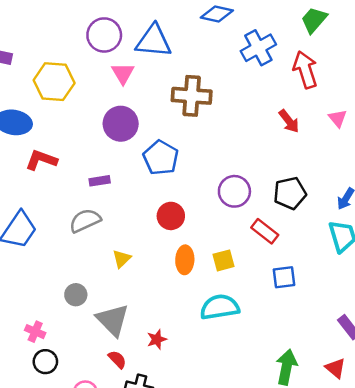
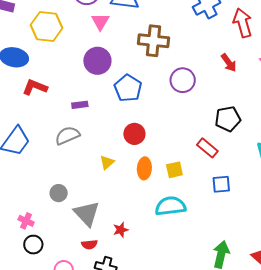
purple circle: (234, 191) -> (183, 80), moved
yellow triangle: (122, 259) -> (107, 162), moved
red semicircle: (117, 359) -> (89, 244), turned 126

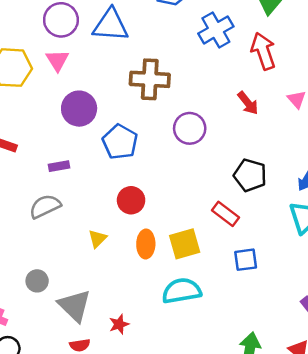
pink triangle: (100, 22) -> (57, 60), moved
black pentagon: (228, 119) -> (250, 175), turned 30
yellow square: (174, 170) -> (185, 244), size x1.4

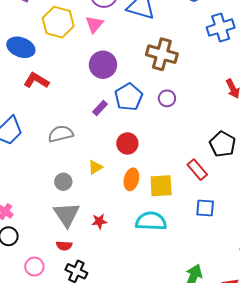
purple circle: (190, 128) -> (167, 98), moved, size x0.7
purple rectangle: (59, 166) -> (100, 108), moved, turned -49
gray circle: (37, 281) -> (63, 182), moved
red star: (119, 324) -> (99, 221), moved

